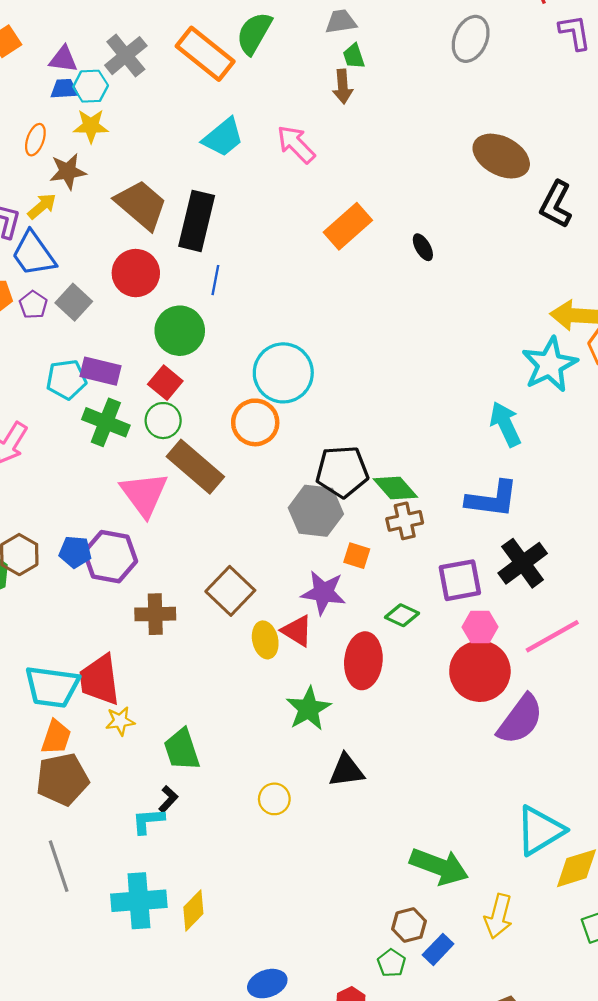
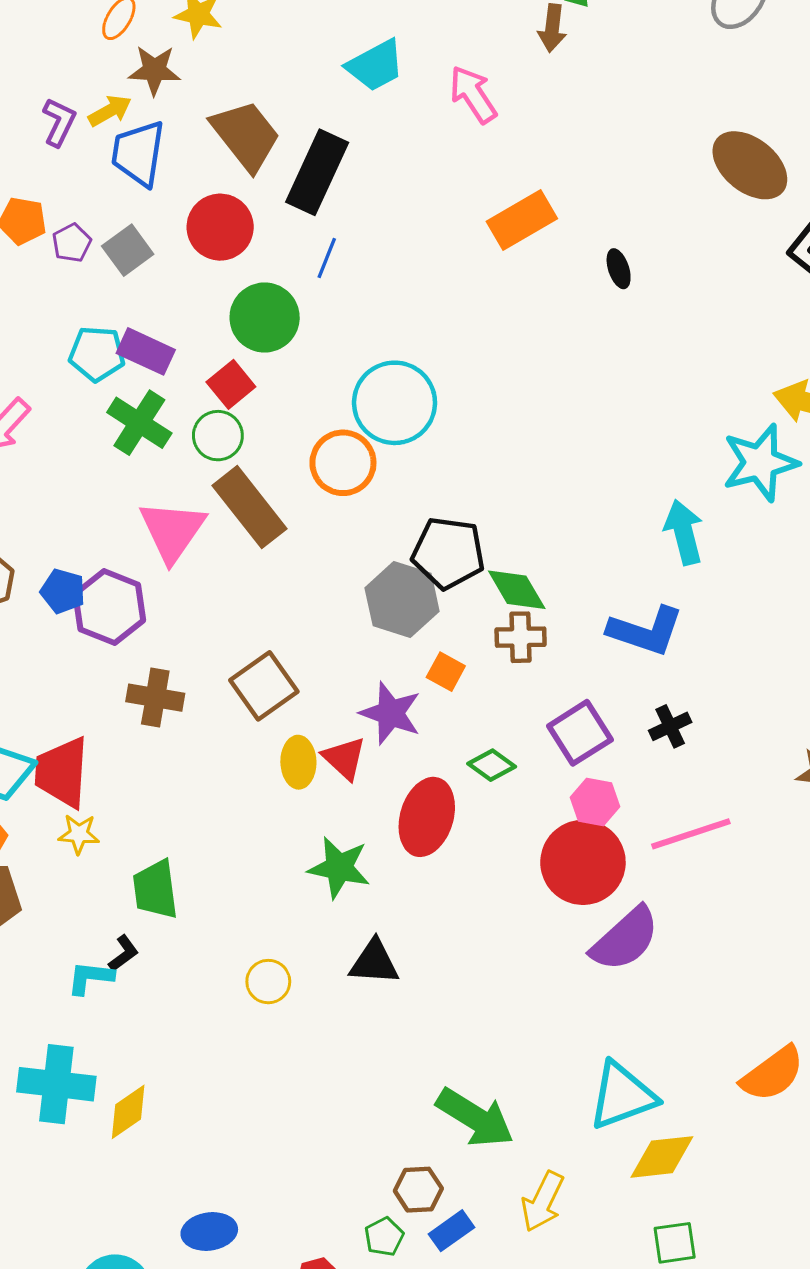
blue trapezoid: (33, 254) -> (138, 153), moved, turned 33
black cross: (523, 563) -> (670, 726), size x0.6
purple square: (460, 580) -> (580, 733), turned -33
green star: (309, 709) -> (339, 868), turned 30

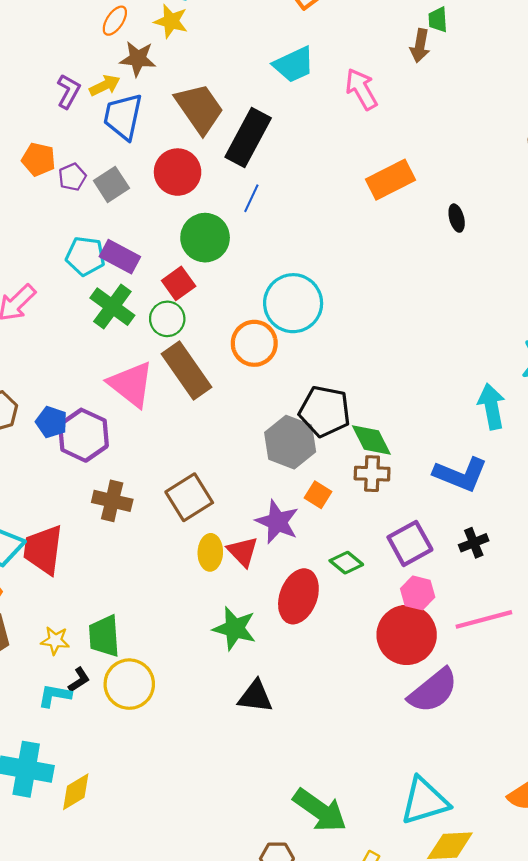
pink triangle: (172, 531) -> (131, 384), turned -30
yellow star: (79, 834) -> (55, 641), moved
yellow circle: (268, 982) -> (129, 684), moved, size x1.6

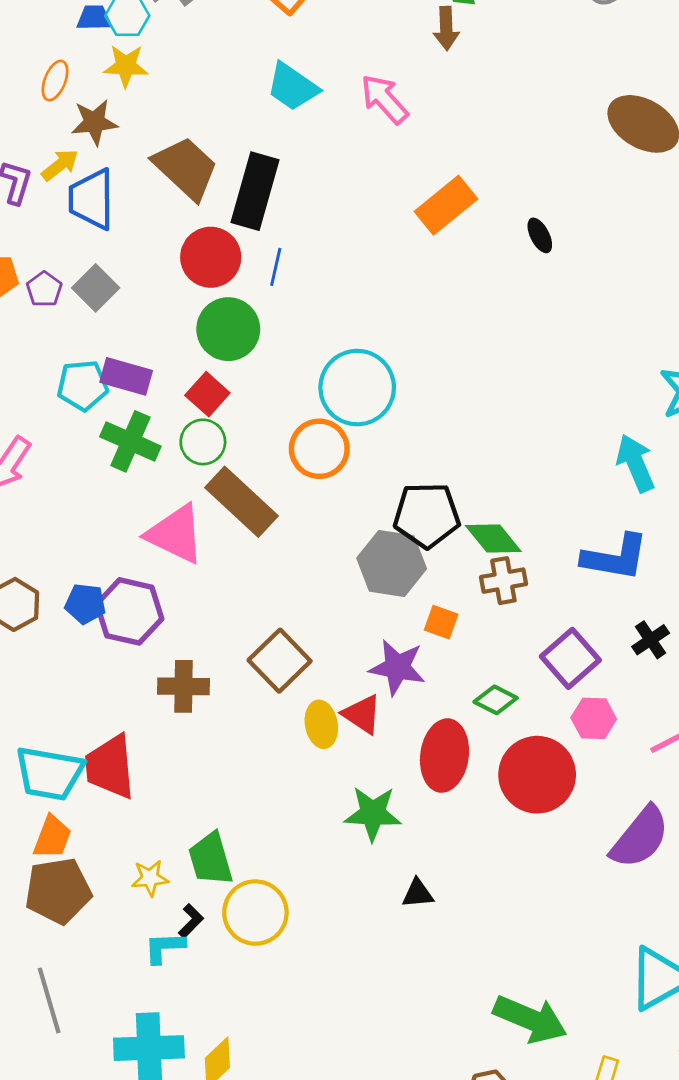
cyan trapezoid: (294, 65) -> (292, 87), turned 72
red circle: (178, 172) -> (211, 257), moved
red circle: (407, 635) -> (537, 775), moved
black triangle: (255, 697) -> (418, 894), size x0.7

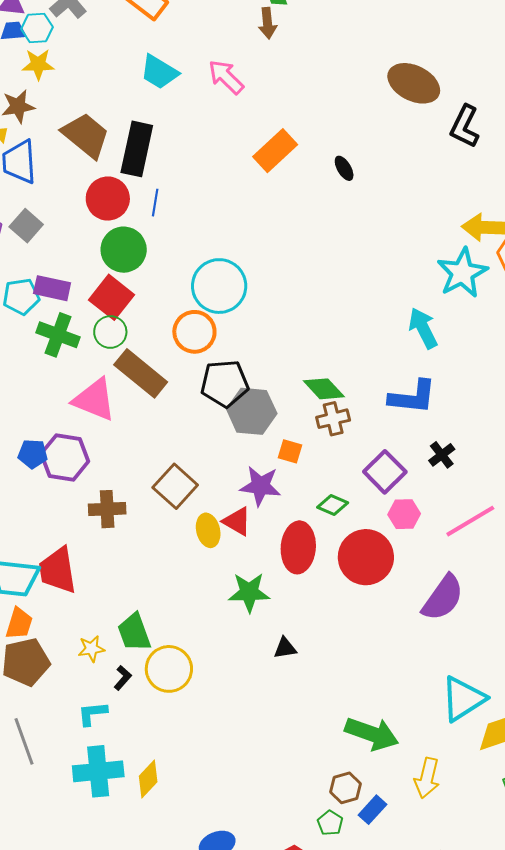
red square: (207, 394) -> (111, 297), size x1.4
black pentagon: (427, 515) -> (225, 383), moved
cyan L-shape: (165, 947) -> (92, 713), moved

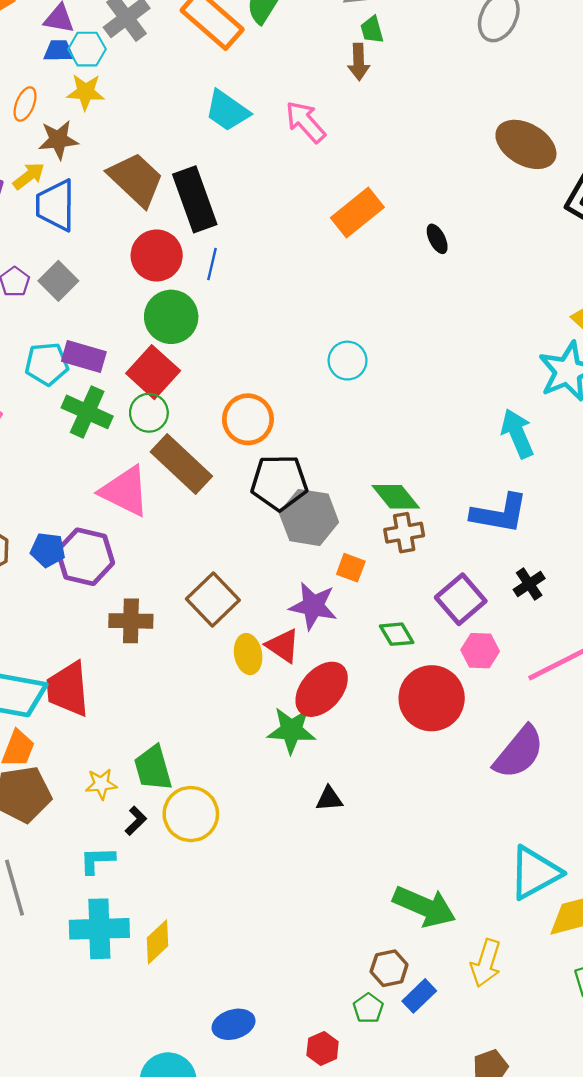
black rectangle: (137, 149) -> (195, 199), turned -36
cyan circle: (219, 286) -> (348, 361), moved, size x0.6
green diamond: (333, 505) -> (397, 634), turned 32
red ellipse: (298, 547) -> (322, 689), moved, turned 33

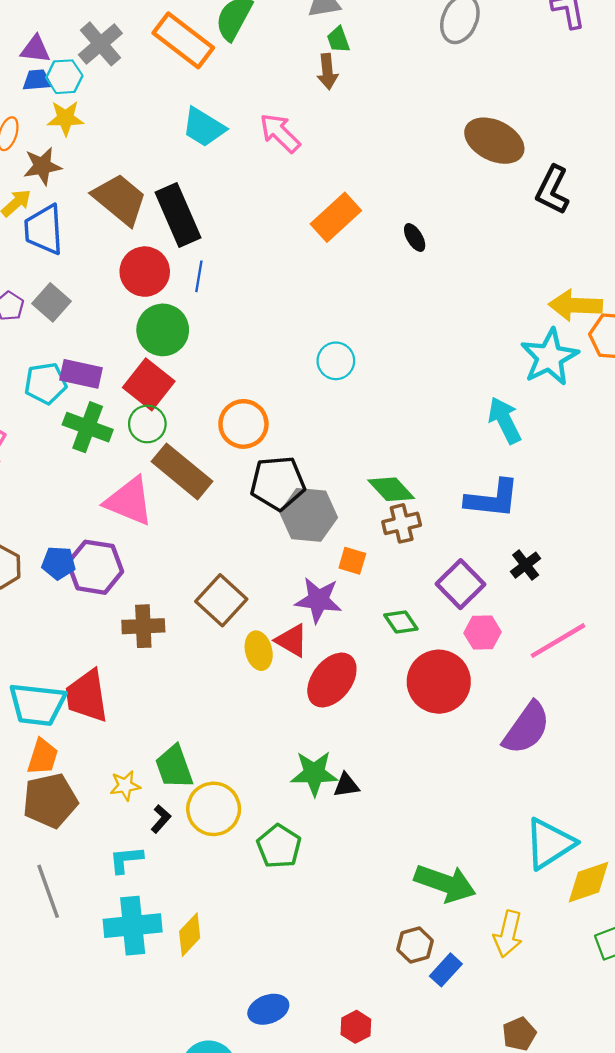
green star: (291, 730) -> (314, 773), moved
green pentagon: (368, 1008) -> (279, 846), moved, size x1.5

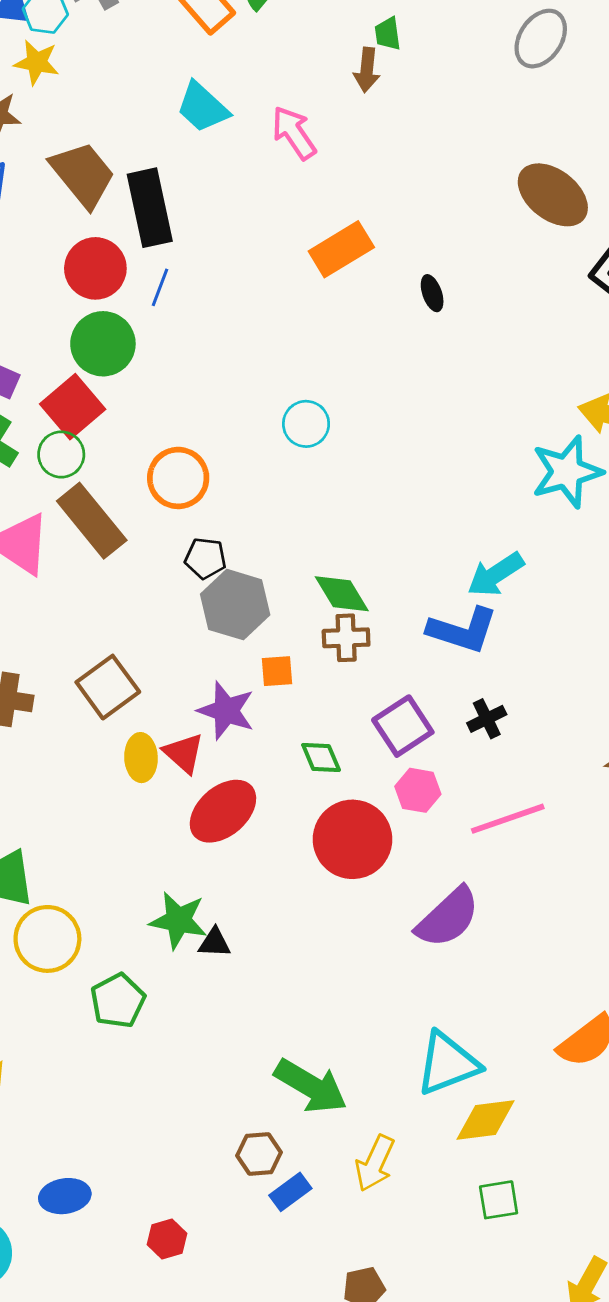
cyan arrow: (505, 420) -> (496, 574), moved, turned -108
black pentagon: (278, 483) -> (205, 558), size x0.6
orange square: (352, 561) -> (277, 671), turned -32

